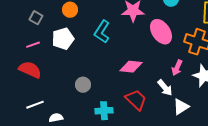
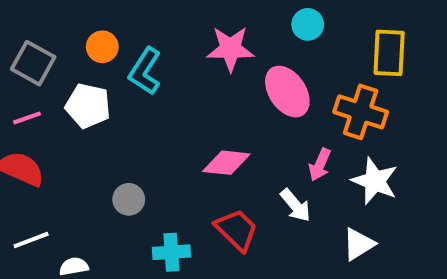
gray square: (36, 18) -> (33, 63), size x1.5
cyan L-shape: (102, 32) -> (145, 71), moved
white pentagon: (63, 39) -> (88, 106), turned 30
white triangle: (181, 107) -> (359, 244), moved

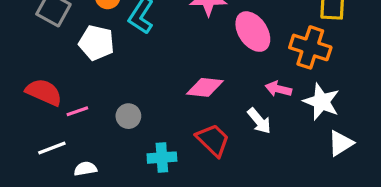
pink line: (27, 118) -> (77, 111), moved
pink arrow: (320, 165) -> (278, 89), turned 80
white triangle: (359, 244) -> (341, 143), moved

